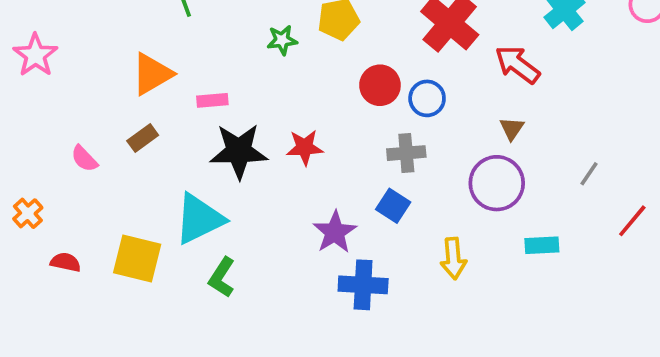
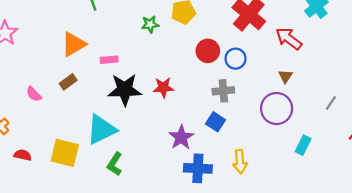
cyan rectangle: (542, 245) -> (303, 145), turned -60
yellow arrow: (453, 258) -> (240, 162), moved

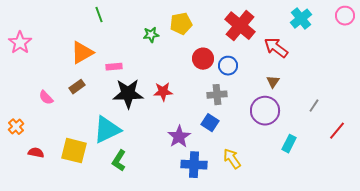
yellow arrow: (240, 162) -> (232, 159), turned 150

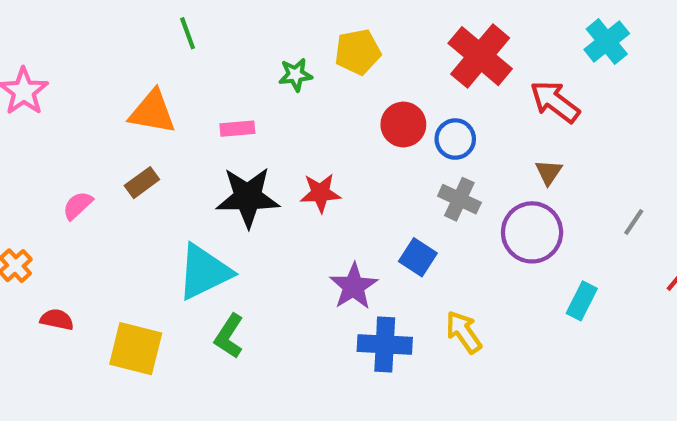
orange triangle: (82, 53) -> (152, 112), turned 40
pink rectangle: (114, 67) -> (237, 129), moved
gray cross: (217, 95) -> (459, 199), moved, turned 30
pink semicircle: (46, 98) -> (78, 205), turned 91
yellow square: (74, 151) -> (136, 349), moved

